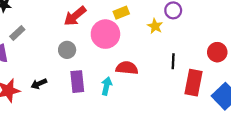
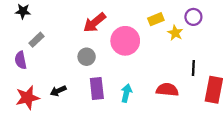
yellow rectangle: (121, 13) -> (156, 19), moved
red semicircle: (127, 68) -> (167, 90), moved

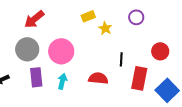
purple circle: (193, 17) -> (136, 17), moved
pink circle: (125, 41) -> (61, 51), moved
gray circle: (87, 57) -> (27, 49), size x1.5

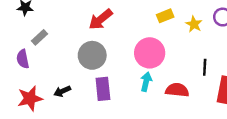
yellow star: (105, 28) -> (194, 24), moved
pink circle: (61, 51) -> (150, 53), moved
cyan arrow: (62, 81) -> (146, 82), moved

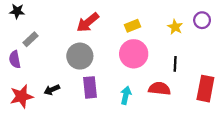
yellow rectangle: (165, 16) -> (133, 26), moved
black line: (205, 67) -> (175, 64), moved
cyan arrow: (146, 82) -> (126, 95), moved

